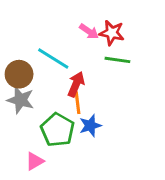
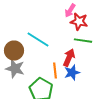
pink arrow: (89, 31) -> (70, 11), moved, turned 88
red arrow: (76, 84) -> (69, 58), moved
blue star: (90, 126) -> (72, 73), moved

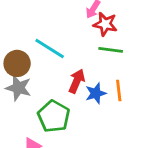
red arrow: (69, 58) -> (77, 81), moved
orange line: (55, 71) -> (119, 91), moved

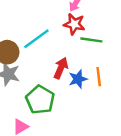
red star: (105, 24) -> (74, 24), moved
cyan line: (50, 49) -> (36, 39), turned -68

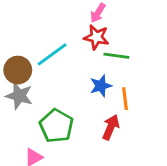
red arrow: (61, 68) -> (111, 127), moved
blue star: (78, 79) -> (101, 86), moved

